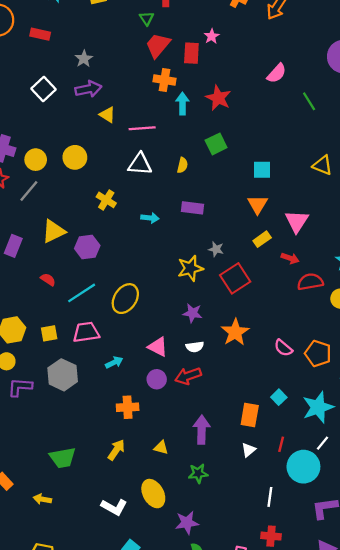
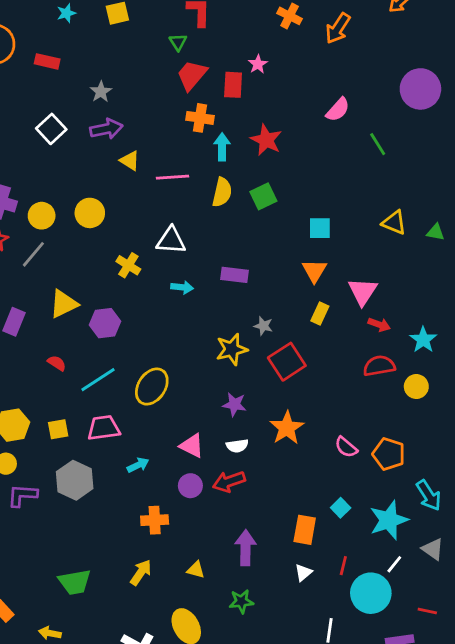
white triangle: (140, 164) -> (171, 240), moved
yellow semicircle: (182, 165) -> (222, 192), moved, size x1.5
yellow rectangle: (262, 239) -> (320, 314), turned -30
red arrow: (290, 258) -> (379, 325), moved

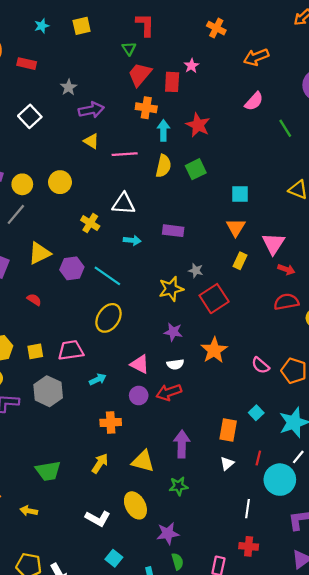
orange arrow: (338, 28) -> (256, 57), moved, turned 35
purple arrow: (106, 129) -> (91, 110), moved
cyan line: (98, 380) -> (107, 276), moved, turned 68
yellow triangle: (196, 570) -> (143, 461), size x1.6

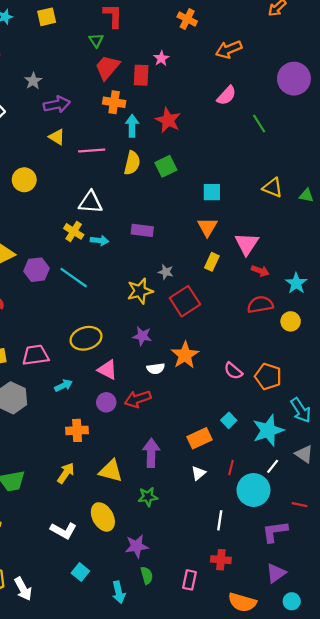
yellow cross: (90, 223) -> (74, 231), moved
yellow ellipse: (108, 318) -> (86, 338), moved, turned 40
white semicircle: (175, 364) -> (156, 369), moved
orange rectangle: (228, 430) -> (200, 438), turned 55

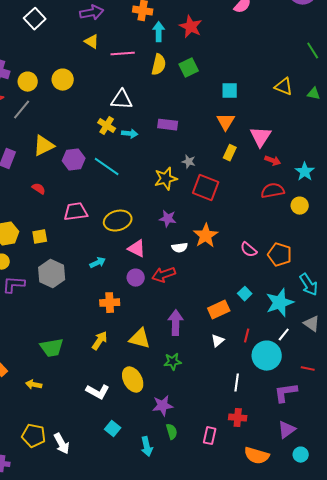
green line: (259, 124) -> (313, 51), moved
red square: (185, 301) -> (206, 188), turned -36
pink trapezoid: (35, 355) -> (76, 212), moved

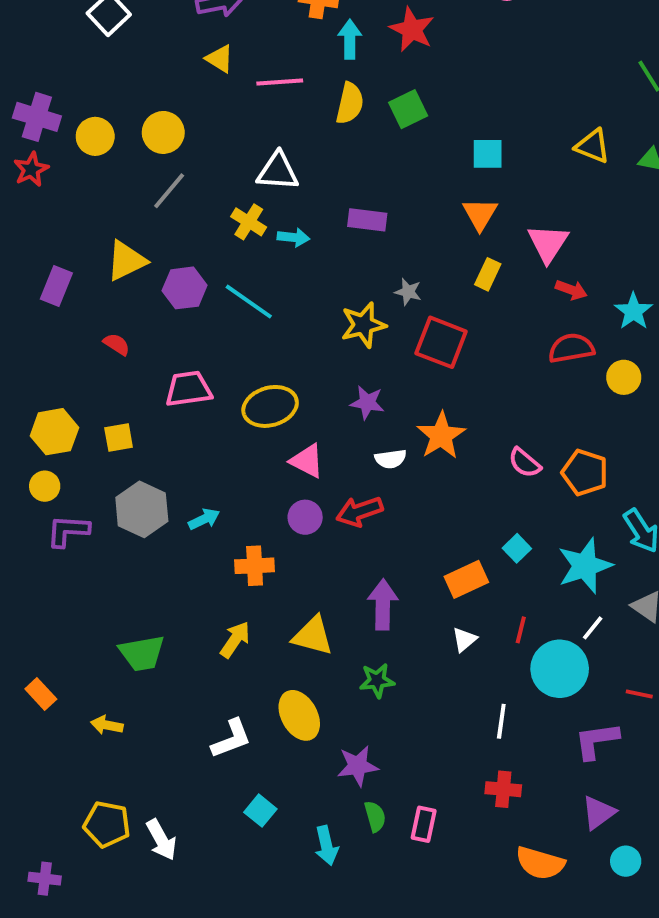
gray line: (22, 110) -> (169, 191), moved
cyan arrow: (98, 263) -> (204, 519), moved
white L-shape: (98, 392) -> (231, 739), turned -50
pink rectangle: (210, 436) -> (424, 824), moved

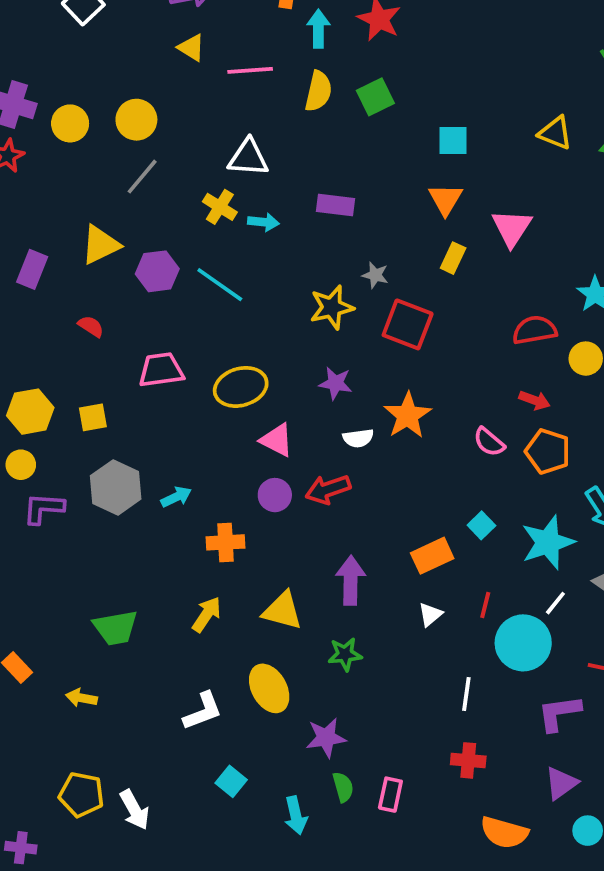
red arrow: (571, 290) -> (535, 400), moved

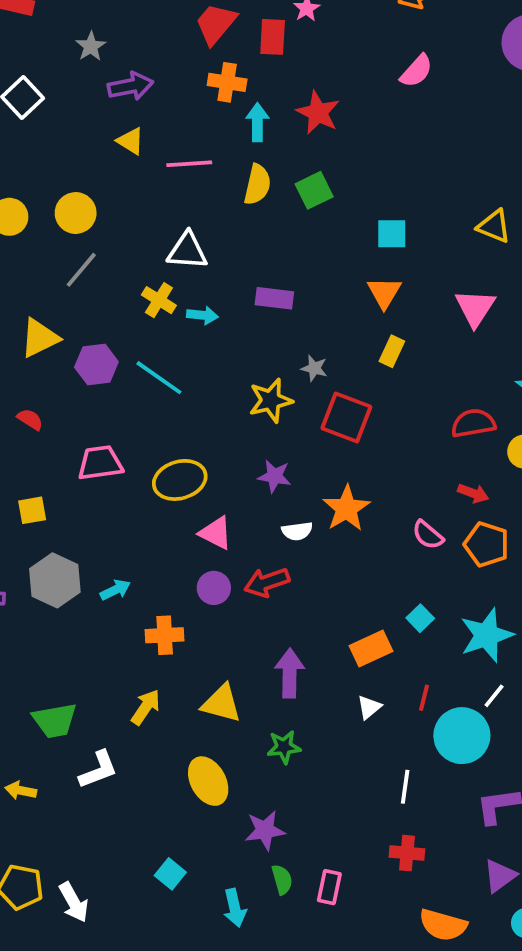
pink triangle: (512, 228) -> (475, 308), moved
white L-shape: (203, 711) -> (98, 770), moved

